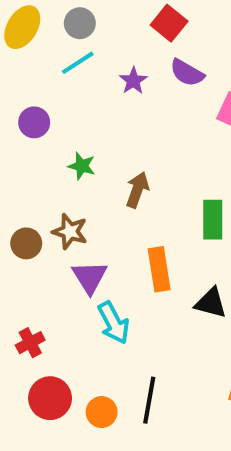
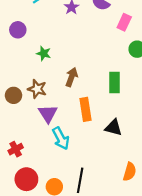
brown arrow: (137, 190) -> (72, 77), moved

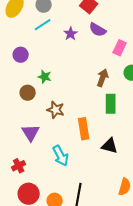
brown arrow: (72, 77) -> (103, 78), moved
brown star: (37, 89) -> (56, 110), moved
brown circle: (14, 95) -> (28, 93), moved
purple triangle: (48, 114) -> (31, 133), moved

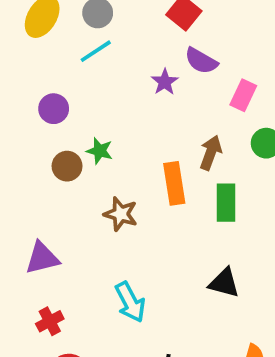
purple star: (71, 34) -> (165, 82), moved
brown circle: (28, 93) -> (67, 166), moved
orange rectangle: (84, 129) -> (174, 183), moved
purple triangle: (31, 133) -> (42, 258), moved, turned 48

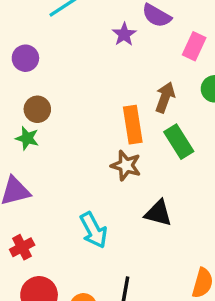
green star: (100, 151) -> (27, 138), moved
green rectangle: (226, 203) -> (179, 142), turned -32
brown star: (121, 214) -> (126, 165), moved
black triangle: (224, 283) -> (158, 213), moved

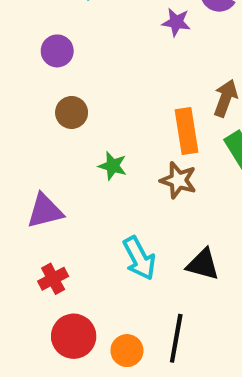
purple star: (124, 34) -> (176, 22), turned -30
green star: (27, 138) -> (113, 166), moved
black triangle: (158, 213) -> (203, 264), moved

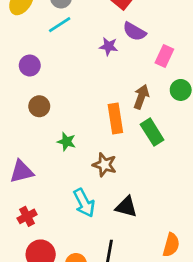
brown star: (178, 180) -> (105, 165), moved

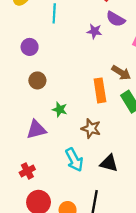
cyan line: (60, 25) -> (54, 13), turned -54
brown arrow: (141, 97) -> (121, 73), turned 102
purple triangle: (22, 172) -> (36, 130), moved

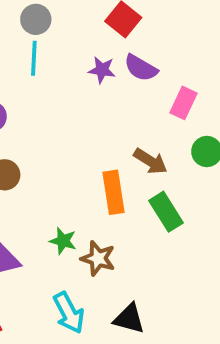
purple star: (94, 31) -> (102, 70), moved
green star: (60, 109) -> (63, 241), moved

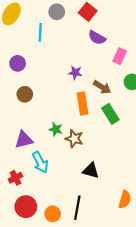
gray circle: (36, 19) -> (57, 12), moved
purple star: (102, 70) -> (75, 73), moved
cyan arrow: (69, 313) -> (40, 162), moved

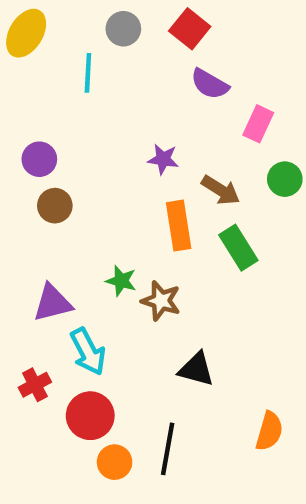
purple circle: (18, 63) -> (39, 159), moved
red circle: (26, 207) -> (90, 416), moved

